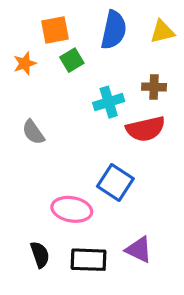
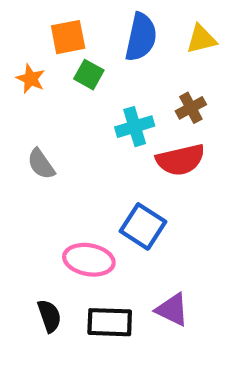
green square: (72, 60) -> (89, 75), turned -30
orange star: (25, 63) -> (31, 79), turned -30
brown cross: (154, 87) -> (191, 108), turned -30

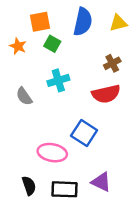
cyan cross: (135, 127) -> (58, 80), moved

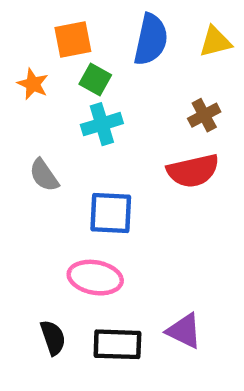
cyan cross: (58, 80) -> (102, 124), moved
blue square: (84, 133) -> (111, 213), moved, turned -30

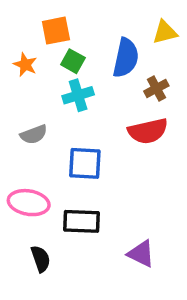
blue semicircle: (151, 39) -> (126, 58), moved
gray semicircle: (44, 175) -> (34, 134), turned -76
pink ellipse: (95, 278) -> (29, 203), moved
black rectangle: (117, 344) -> (81, 221), moved

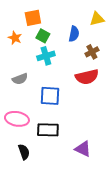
blue semicircle: (126, 58) -> (74, 34), size x0.7

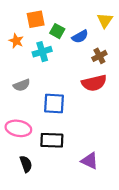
yellow triangle: (97, 19) -> (105, 20), turned -42
blue semicircle: (74, 34) -> (80, 37), turned 49
green square: (43, 36) -> (57, 31), moved
cyan cross: (46, 56) -> (42, 52), moved

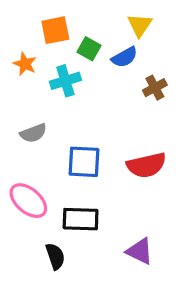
yellow triangle: (105, 20) -> (140, 25), moved
red semicircle: (94, 83) -> (146, 165), moved
pink ellipse: (18, 128) -> (28, 201), turned 30
black semicircle: (26, 164) -> (55, 256), moved

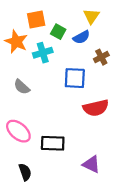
orange star: (25, 64) -> (16, 42), size x1.5
gray semicircle: (33, 133) -> (22, 87), turned 63
blue square: (84, 162) -> (75, 78), moved
black semicircle: (55, 256) -> (25, 172), moved

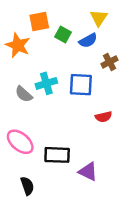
cyan cross: (43, 53) -> (46, 83), moved
red semicircle: (96, 108) -> (104, 117), size x0.6
purple triangle: (91, 164) -> (88, 172), moved

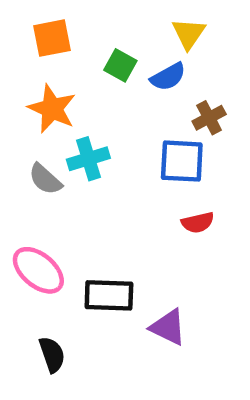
orange square: (39, 21) -> (52, 38), moved
orange star: (18, 45) -> (52, 109), moved
blue square: (81, 85) -> (182, 161), moved

